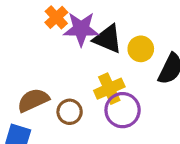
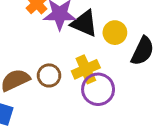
brown circle: (70, 112) -> (49, 75), moved

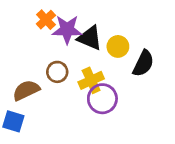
brown circle: (49, 75) -> (57, 72), moved

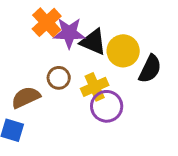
orange cross: (46, 20) -> (47, 22), size x1.4
yellow circle: (118, 46) -> (123, 51), size x1.4

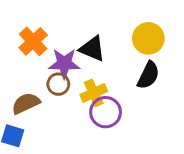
orange cross: (47, 22) -> (33, 41), moved
purple star: (69, 33) -> (64, 63), moved
yellow circle: (123, 51) -> (148, 38), moved

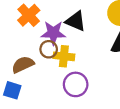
yellow cross: (94, 93) -> (64, 56), moved, turned 30
purple circle: (106, 112) -> (76, 84), moved

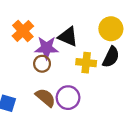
yellow cross: (64, 56) -> (86, 63), moved
brown semicircle: (23, 65) -> (45, 98), moved, turned 65

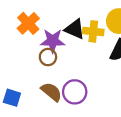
yellow cross: (86, 63) -> (93, 31), moved

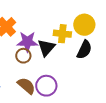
black triangle: (75, 29) -> (46, 48), moved, turned 48

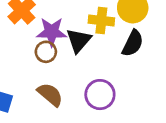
purple circle: (46, 86) -> (100, 95), moved

